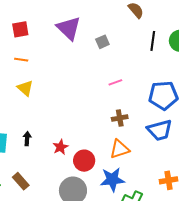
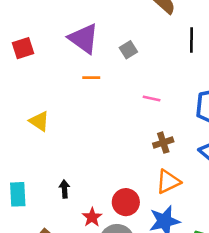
orange line: (21, 60) -> (91, 78), moved
pink line: (115, 82) -> (152, 98), turned 40
black arrow: (27, 139) -> (64, 189), moved
red star: (60, 147) -> (92, 217), moved

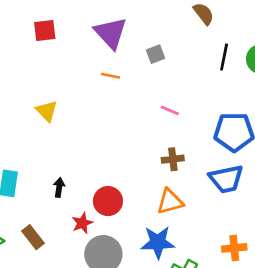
red circle: (126, 202) -> (108, 201), moved

